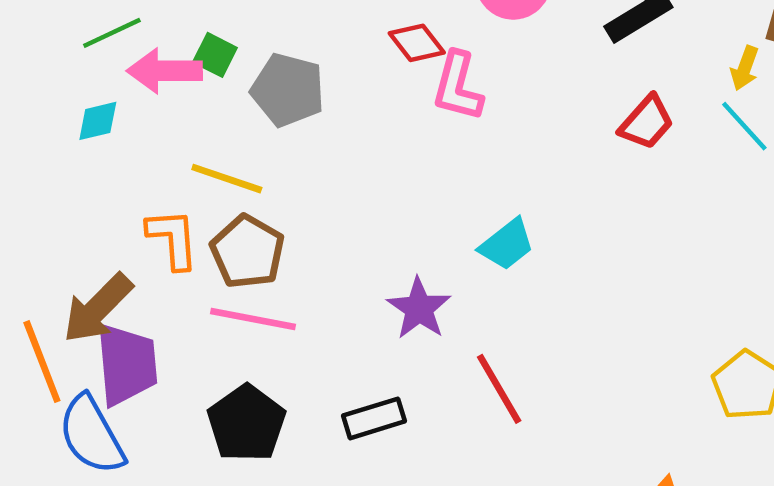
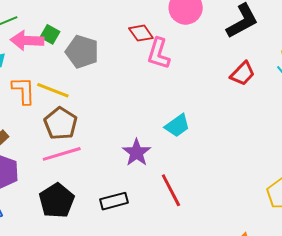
orange L-shape: (173, 239) -> (24, 90), moved
pink line: (253, 319) -> (62, 154), turned -30

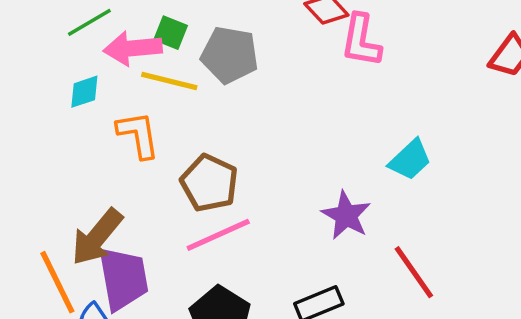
yellow line: (53, 90) -> (169, 81), moved

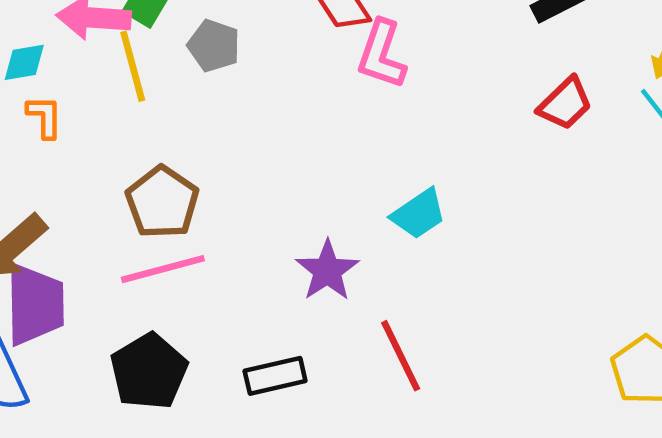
gray pentagon: (230, 55) -> (214, 46), size x0.7
yellow line: (169, 81) -> (133, 66), turned 52
orange L-shape: (138, 135) -> (45, 117), moved, size x0.7

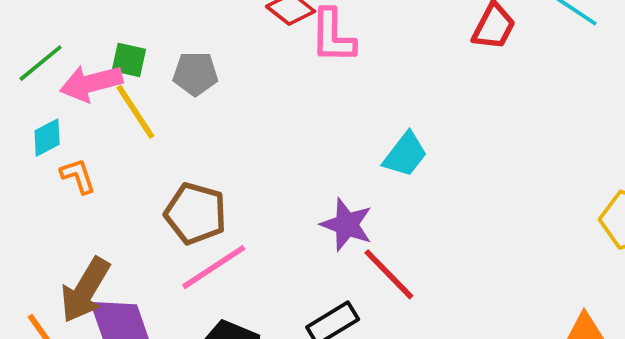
red line: (401, 356) -> (389, 274), moved

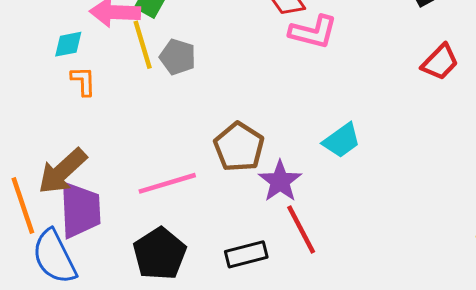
pink L-shape: (333, 36) -> (313, 32), turned -93
gray pentagon: (195, 74) -> (178, 57), moved
brown pentagon: (196, 213) -> (239, 147), moved

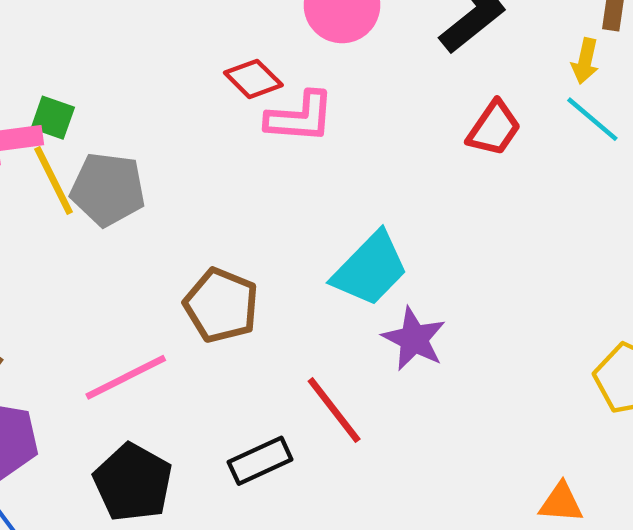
gray pentagon: (178, 57) -> (108, 189), size x1.4
cyan trapezoid: (342, 141) -> (370, 269), size x1.4
purple star: (280, 181) -> (414, 339), moved

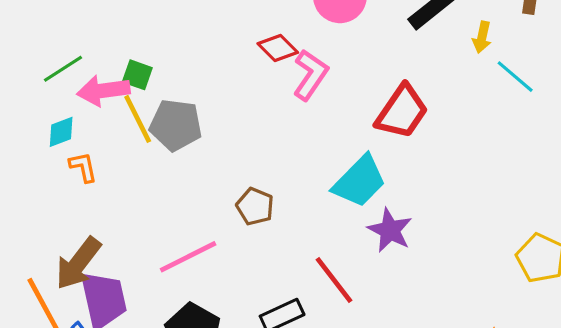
yellow arrow: (585, 61) -> (482, 37), moved
pink L-shape: (300, 117) -> (310, 75), turned -60
red trapezoid: (494, 128) -> (402, 112), moved, size x1.4
brown pentagon: (221, 305) -> (255, 206), size x0.7

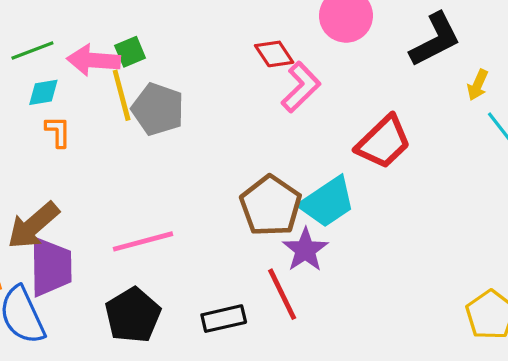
green line: (63, 69) -> (32, 51), moved
green square: (137, 75) -> (130, 52), turned 36
brown pentagon: (255, 206) -> (271, 206), moved, size x1.6
purple star: (390, 230) -> (305, 250), moved

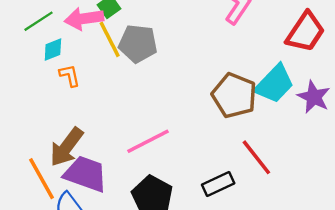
purple star: (305, 250) -> (314, 97), moved
purple trapezoid: (51, 267) -> (86, 174), turned -57

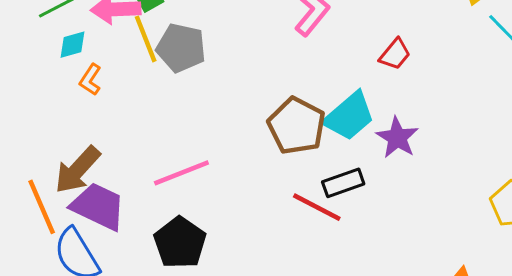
red trapezoid: (305, 32) -> (395, 54), size x0.6
orange L-shape: (70, 76) -> (90, 80), turned -140
red line: (256, 157) -> (317, 207), turned -30
black rectangle: (218, 184) -> (343, 183), moved

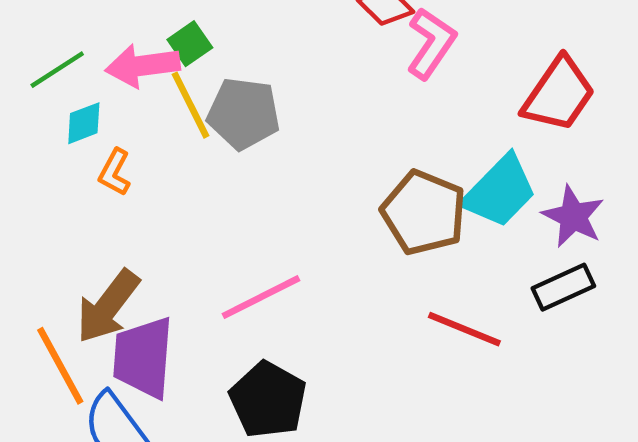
red trapezoid: (395, 54) -> (559, 94), size x1.6
black rectangle: (343, 183) -> (563, 287), moved
purple trapezoid: (98, 206) -> (143, 357), turned -106

